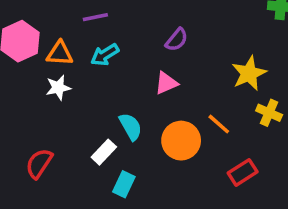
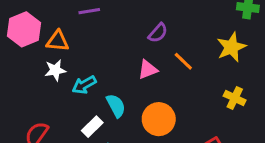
cyan arrow: (105, 55) -> (84, 85), moved
yellow star: (249, 73) -> (231, 47), moved
orange line: (219, 124) -> (183, 61), moved

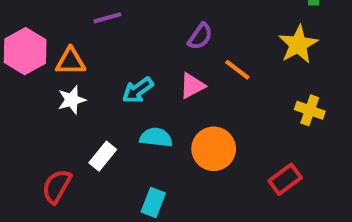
cyan arrow: (84, 85) -> (138, 90), moved
cyan semicircle: (116, 106) -> (156, 137), turned -50
white rectangle: (92, 127) -> (103, 156), moved

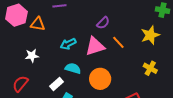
pink triangle: (192, 86) -> (95, 46), size x1.5
white star: (72, 100) -> (32, 56), moved
white rectangle: (103, 156) -> (56, 84), moved

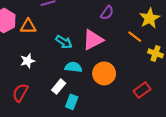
purple semicircle: (103, 23) -> (107, 13), moved
orange line: (118, 42) -> (135, 37), moved
cyan arrow: (68, 44) -> (64, 42), turned -112

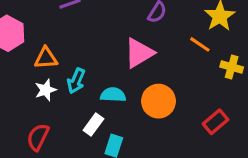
orange triangle: (28, 26) -> (46, 58), moved
cyan arrow: (64, 42) -> (76, 81), moved, turned 84

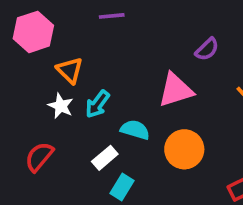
orange triangle: (46, 58) -> (70, 70), turned 35
white star: (46, 90) -> (61, 106), turned 30

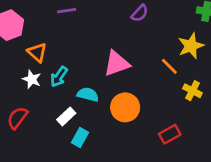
purple semicircle: (207, 49) -> (140, 13), moved

